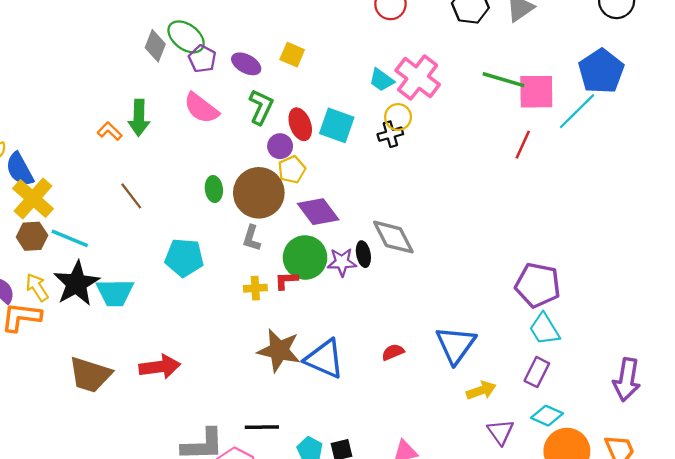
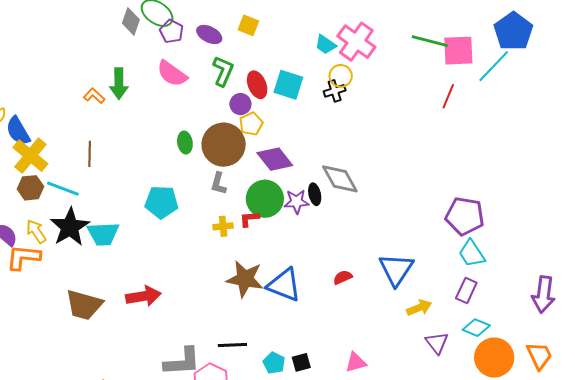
brown line: (131, 196) -> (90, 154), moved, turned 40

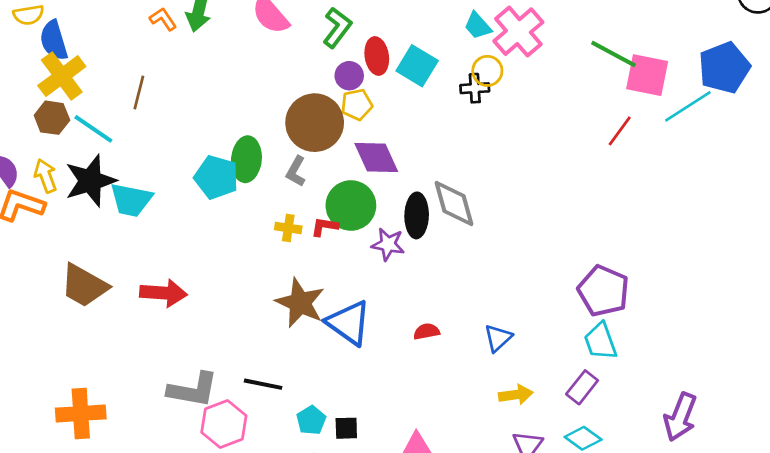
green ellipse: (185, 143) -> (246, 159), moved, size x1.5
black ellipse: (315, 194) -> (417, 215), size x1.5
purple star: (296, 202) -> (388, 244), moved
blue triangle: (396, 269) -> (498, 338), size x0.6

